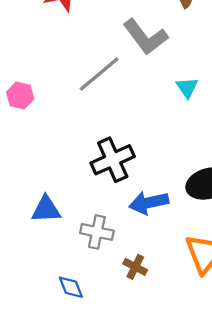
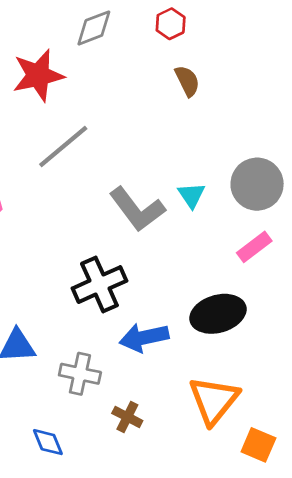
gray L-shape: (145, 37) -> (137, 209), moved
gray line: (99, 74) -> (63, 146), moved

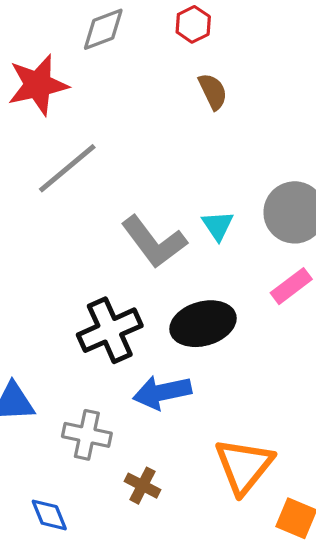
black ellipse: (218, 314) -> (203, 324), moved

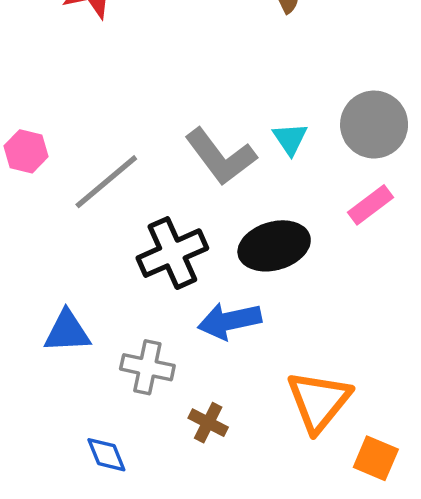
gray line: (67, 168) -> (106, 182), moved

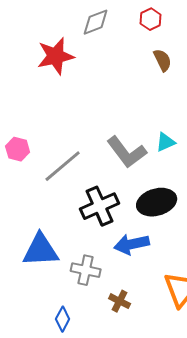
cyan triangle: (290, 139) -> (166, 142), turned 40
blue triangle: (67, 332) -> (41, 250), size x1.4
blue diamond: (106, 455) -> (63, 319), turned 50

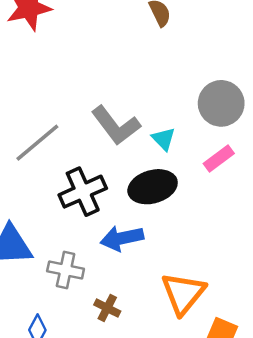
cyan triangle: (166, 142) -> (164, 139), moved, turned -50

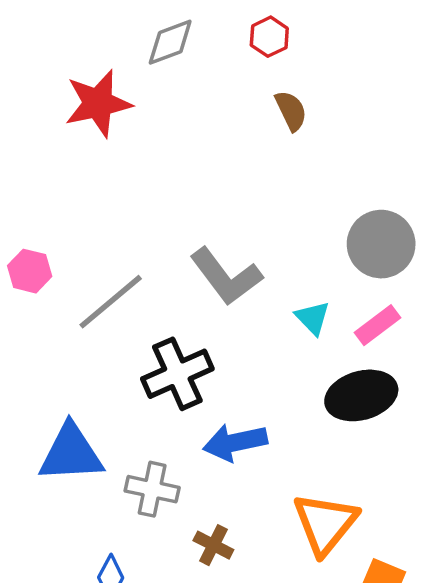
cyan triangle: (164, 139) -> (313, 318), moved
black ellipse: (153, 187) -> (361, 395), moved

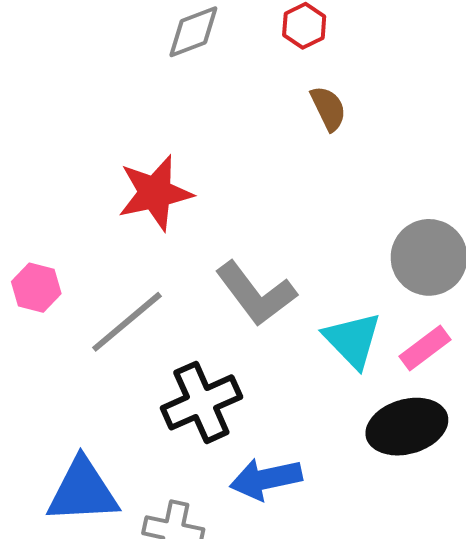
red star: (98, 103) -> (155, 193), moved
cyan triangle: (313, 318) -> (352, 340), size x1.5

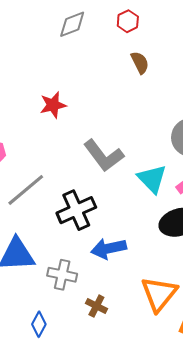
red star: (155, 193) -> (53, 105), size x0.7
gray line: (127, 322) -> (26, 190), moved

